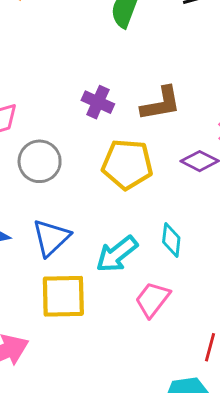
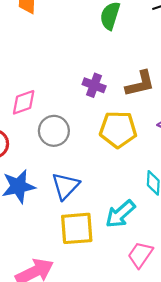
cyan arrow: (117, 254) -> (120, 214), moved
pink trapezoid: (153, 299) -> (140, 255), moved

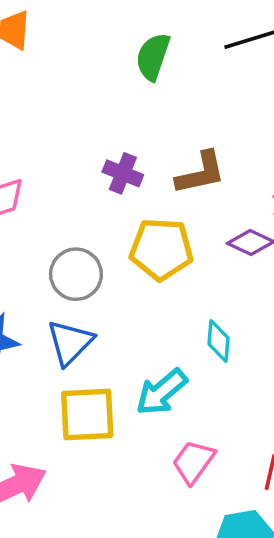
gray circle: (54, 131) -> (76, 274), moved

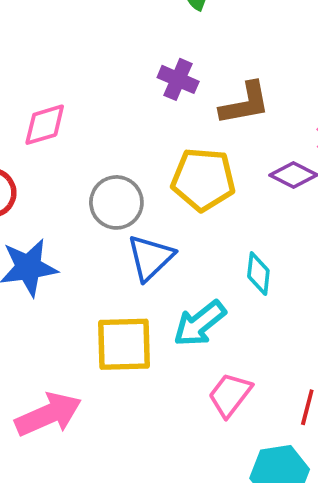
purple cross: (123, 173) -> (178, 79), moved
blue triangle: (70, 342) -> (150, 258), moved

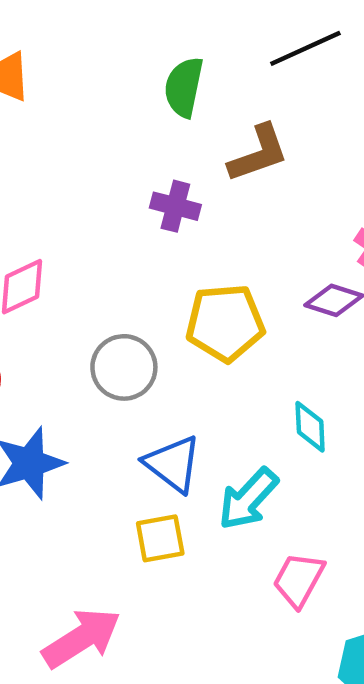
brown L-shape: (245, 104) -> (258, 153), moved
blue triangle: (150, 258) -> (173, 464), moved, turned -30
yellow square: (124, 344) -> (160, 538), size x0.7

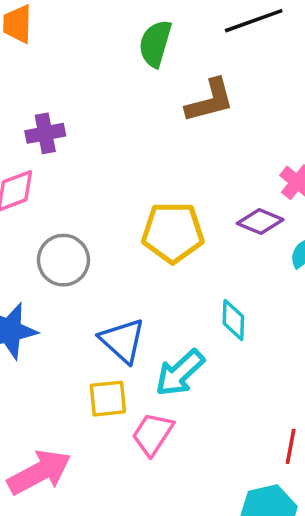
purple cross: (175, 206) -> (45, 133), moved, turned -30
gray circle: (124, 367) -> (63, 260), moved
pink trapezoid: (299, 580) -> (153, 434), moved

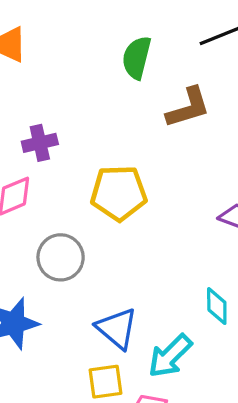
yellow pentagon: (173, 232) -> (119, 193), moved

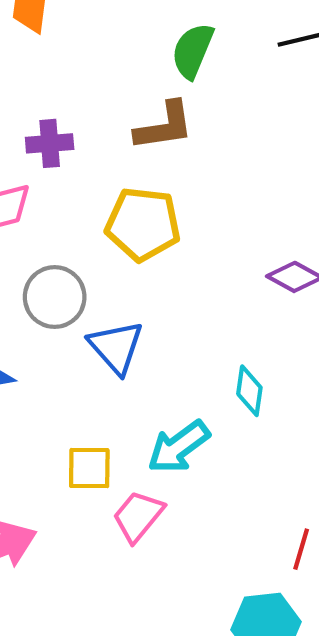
brown L-shape: (188, 108) -> (164, 126), moved
blue triangle: (117, 328) -> (116, 347), moved

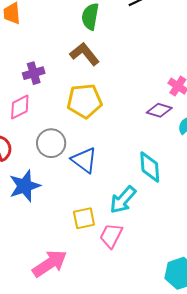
brown L-shape: (164, 126) -> (85, 54), turned -108
cyan diamond: (249, 391) -> (150, 167), size x1.4

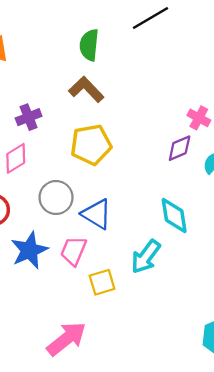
purple diamond: (159, 110) -> (180, 148), turned -35
pink trapezoid: (111, 236) -> (74, 251), moved

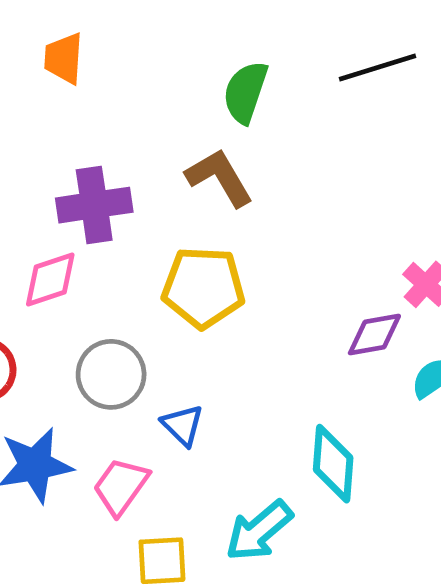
purple cross: (29, 117) -> (94, 205), size x1.4
blue triangle: (97, 214) -> (183, 425), size x0.7

